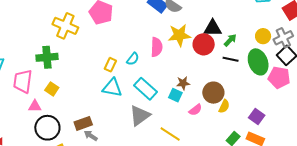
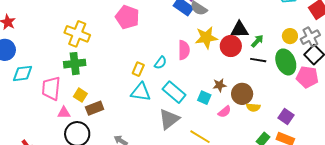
yellow cross: (65, 26) -> (77, 34), moved
brown star: (183, 83) -> (220, 85), moved
yellow semicircle: (224, 106) -> (253, 107), turned 72
brown rectangle: (83, 123) -> (95, 108), moved

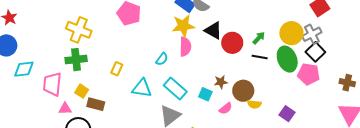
black triangle: (239, 30) -> (213, 30), moved, turned 30
yellow circle: (290, 36) -> (291, 33), size x1.5
yellow star: (206, 38) -> (183, 26), moved
yellow rectangle: (138, 69) -> (117, 69), moved
brown rectangle: (95, 108) -> (96, 104), turned 36

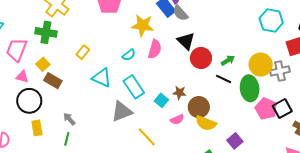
yellow star: (183, 26) -> (143, 25), moved
black square: (315, 52) -> (282, 109), moved
yellow semicircle: (254, 104) -> (206, 123), size x1.5

